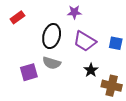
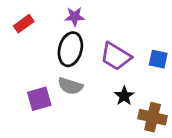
purple star: (74, 12) -> (75, 17), moved

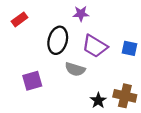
purple star: (75, 17) -> (81, 14), moved
gray semicircle: (70, 86) -> (75, 69), moved
black star: (124, 96) -> (98, 100), moved

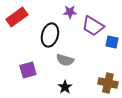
red rectangle: (20, 19) -> (17, 17), size x1.5
purple trapezoid: (95, 46) -> (93, 26), moved
black star: (98, 100) -> (65, 87), moved

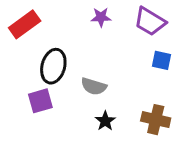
purple trapezoid: (93, 26) -> (150, 21), moved
black ellipse: (50, 35) -> (53, 66), moved
black star: (65, 87) -> (105, 121), moved

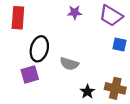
red rectangle: (25, 24) -> (18, 18), turned -50
black star: (105, 121) -> (87, 92), moved

